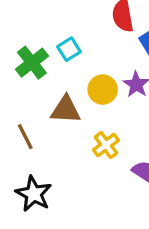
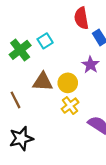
yellow circle: (103, 90) -> (68, 83), moved
black star: (34, 194) -> (21, 139), turned 30

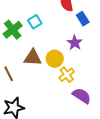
yellow cross: (70, 106) -> (67, 75), moved

